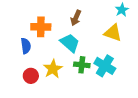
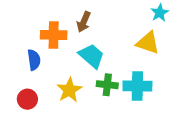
brown arrow: (76, 18) -> (84, 22), moved
cyan cross: (105, 66) -> (137, 86), turned -30
red circle: (31, 76) -> (27, 99), moved

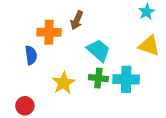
yellow triangle: (148, 43) -> (149, 46), moved
cyan trapezoid: (92, 56) -> (98, 50), moved
red circle: (27, 99) -> (25, 106), moved

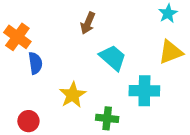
orange cross: (49, 32) -> (17, 37), moved, turned 35
yellow triangle: (149, 46) -> (171, 52), turned -40
green cross: (98, 78) -> (107, 118), moved

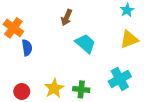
cyan cross: (144, 91) -> (120, 79), moved, turned -30
yellow star: (73, 95) -> (54, 88), moved

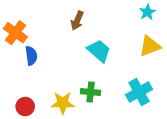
yellow star: (54, 88) -> (63, 103), turned 30
green cross: (81, 89) -> (91, 92), moved

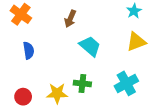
orange cross: (15, 33) -> (21, 14), moved

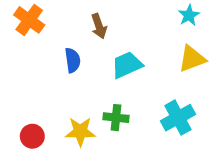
brown arrow: (70, 19) -> (99, 26), turned -42
cyan trapezoid: (90, 46) -> (127, 65), turned -65
blue semicircle: (29, 51) -> (73, 60), moved

